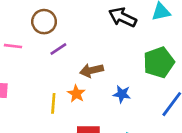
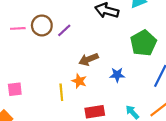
pink line: (13, 46) -> (18, 28), moved
purple line: (58, 49) -> (64, 30), moved

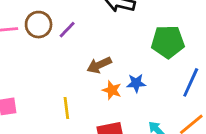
green pentagon: (143, 43) -> (168, 42), turned 30
orange star: (79, 81) -> (112, 90), moved

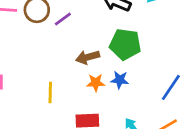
green pentagon: (168, 42) -> (125, 44), moved
orange star: (112, 90) -> (96, 83), turned -30

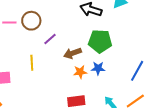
purple line: (63, 19) -> (50, 39), moved
yellow line: (50, 93) -> (32, 63), moved

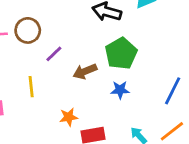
green pentagon: (100, 41) -> (121, 54), turned -30
orange star: (80, 72) -> (69, 117), moved

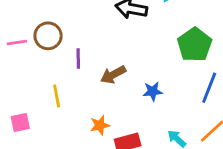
purple line: (54, 54) -> (78, 59), turned -42
green pentagon: (121, 54) -> (195, 45), moved

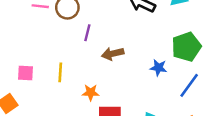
blue star: (153, 91) -> (158, 68), moved
yellow line: (57, 96) -> (60, 72), moved

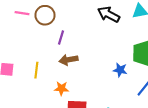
brown arrow: (113, 54) -> (69, 60), moved

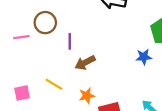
pink line: (22, 13) -> (21, 37), moved
yellow line: (36, 70) -> (54, 84), turned -49

